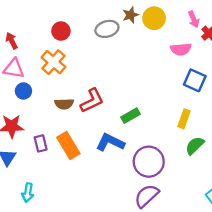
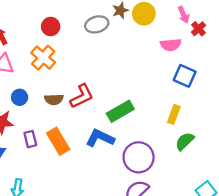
blue circle: (23, 91) -> (20, 97), moved
green rectangle: (131, 116) -> (120, 111), size x1.4

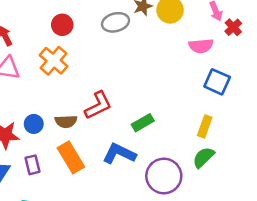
blue circle: (20, 97) -> (34, 124), moved
brown semicircle: (54, 99) -> (66, 121), moved
green rectangle: (120, 111) -> (143, 123), size x0.7
purple rectangle: (30, 139) -> (32, 165), moved
green semicircle: (185, 141) -> (203, 157), moved

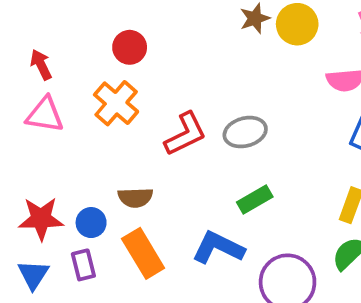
gray ellipse: (115, 22) -> (245, 132), moved
red L-shape: (98, 105) -> (185, 134), moved
blue circle: (34, 124) -> (91, 223), moved

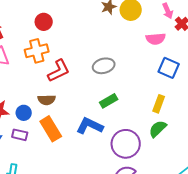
orange cross: (116, 103) -> (37, 51), turned 35
red L-shape: (185, 134) -> (59, 71), moved
purple rectangle: (83, 265) -> (20, 135), turned -63

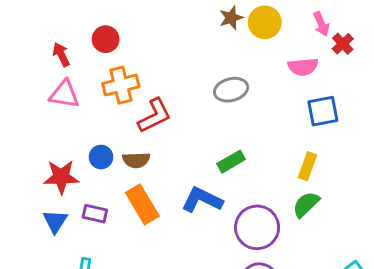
red circle: (44, 22) -> (106, 39), moved
gray ellipse: (104, 66) -> (231, 90), moved
blue square: (169, 68) -> (323, 111), turned -35
blue circle: (24, 113) -> (101, 157), moved

